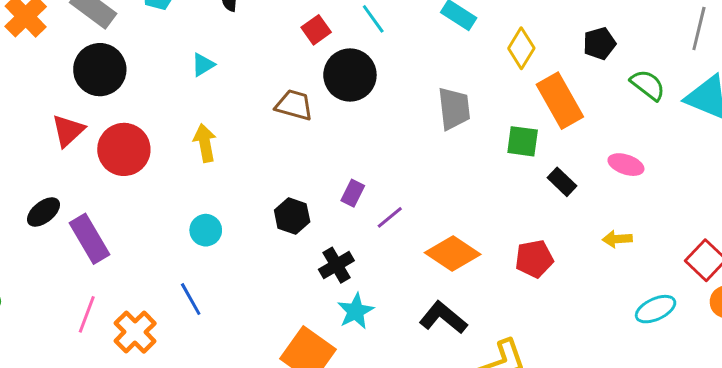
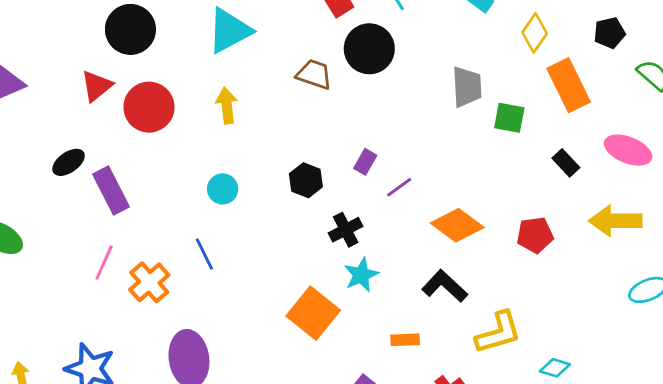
cyan triangle: (203, 65) -> (229, 31), size x2.0
green square: (523, 141) -> (509, 118), moved
pink ellipse: (626, 165) -> (628, 150), size x1.4
yellow arrow: (617, 239) -> (615, 221), size x1.8

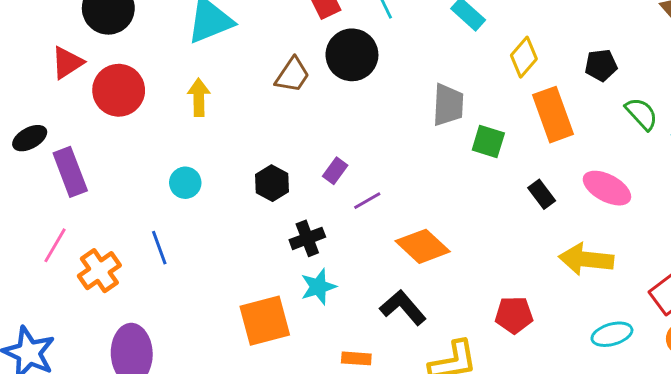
brown trapezoid: (314, 74) -> (292, 75), turned 99
red pentagon: (535, 235) -> (514, 315), moved
orange square: (313, 313) -> (265, 321), turned 30

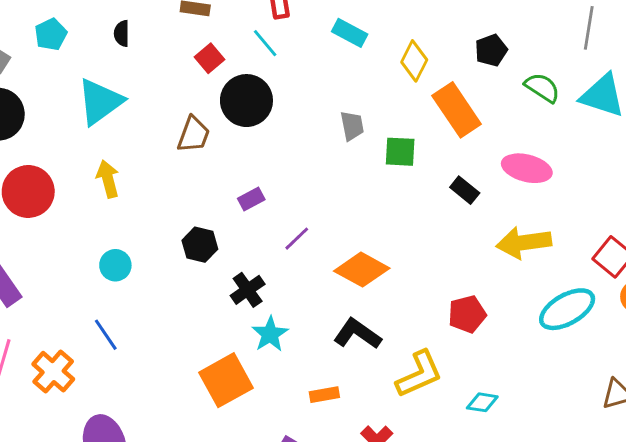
gray trapezoid: (448, 105) -> (352, 126), size x0.7
purple rectangle: (335, 171) -> (251, 199), moved, turned 40
cyan ellipse: (612, 334) -> (567, 309), size x1.4

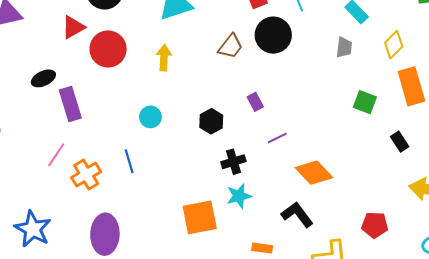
gray trapezoid: (352, 126) -> (344, 47), moved
purple rectangle: (251, 199) -> (255, 102), turned 72

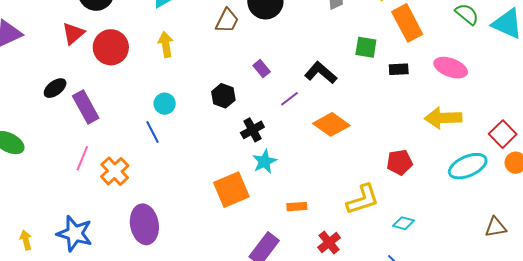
black rectangle: (400, 142) -> (399, 69), moved, turned -48
blue line: (129, 161) -> (152, 132), moved
black L-shape: (297, 215) -> (321, 73), moved

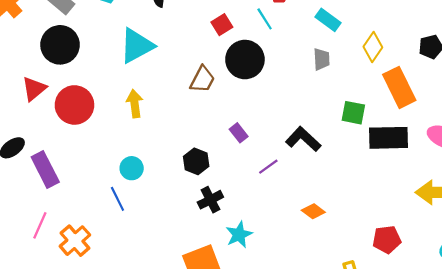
black rectangle: (399, 69) -> (389, 138), size x1.8
orange diamond: (331, 124) -> (313, 211), moved, size x0.6
black cross: (252, 130) -> (210, 200), moved

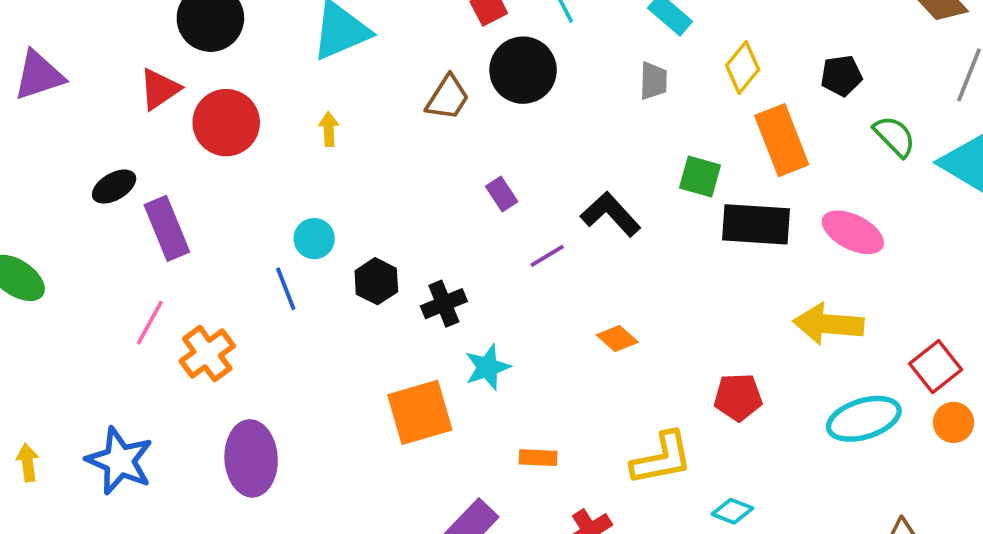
yellow arrow: (135, 104) -> (329, 129), size x0.7
black hexagon: (196, 161) -> (376, 281), moved

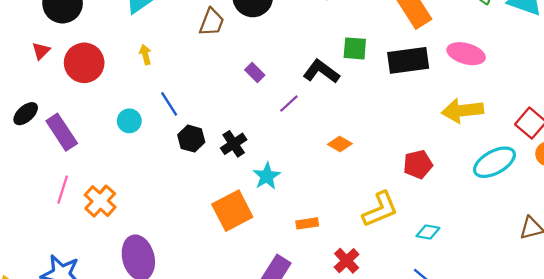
red triangle: (160, 89) -> (41, 51), size x0.7
green square: (700, 177) -> (355, 48), moved
cyan circle: (314, 239) -> (129, 121), moved
blue line: (286, 289) -> (169, 104), moved

